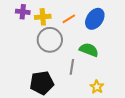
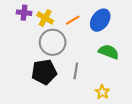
yellow cross: (43, 17) -> (45, 18), turned 35
green semicircle: (89, 50) -> (109, 52), moved
black pentagon: (42, 83) -> (44, 72), moved

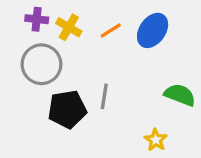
gray circle: (53, 42) -> (41, 64), moved
green semicircle: (109, 52) -> (180, 95), moved
gray line: (76, 71) -> (104, 96), moved

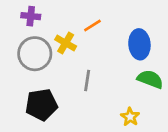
yellow cross: (69, 27) -> (66, 43), moved
blue ellipse: (153, 30) -> (139, 44), moved, turned -40
black pentagon: (67, 109) -> (41, 105), moved

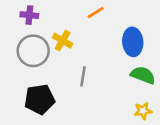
orange line: (92, 26) -> (96, 13), moved
yellow star: (130, 117) -> (143, 111), moved, turned 30

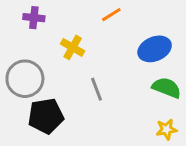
blue ellipse: (133, 42) -> (155, 49), turned 72
gray circle: (33, 51) -> (25, 79), moved
gray line: (83, 76) -> (96, 89), turned -30

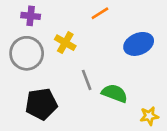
gray circle: (25, 79) -> (27, 53), moved
green semicircle: (167, 88) -> (115, 93), moved

